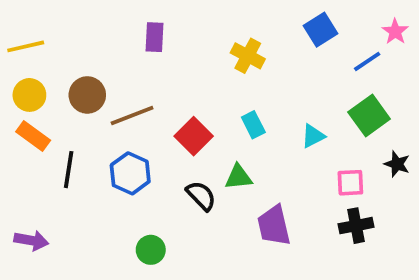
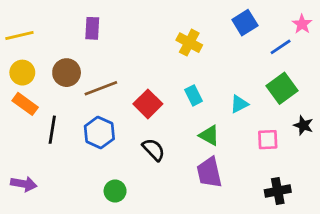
purple rectangle: (154, 37) -> (92, 28), moved
green triangle: (238, 177) -> (209, 135), moved, turned 35
black cross: (356, 226) -> (278, 191), moved

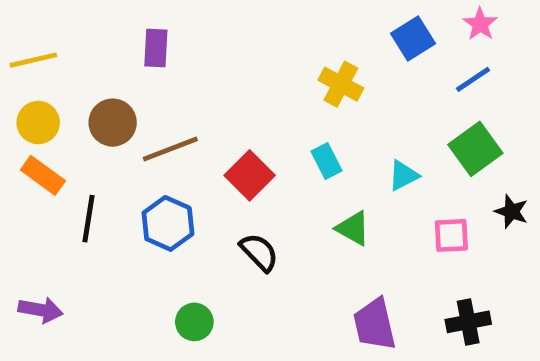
pink star: (302, 24) -> (480, 24), moved
yellow cross: (189, 43) -> (341, 84), moved
purple trapezoid: (209, 172) -> (375, 324), moved

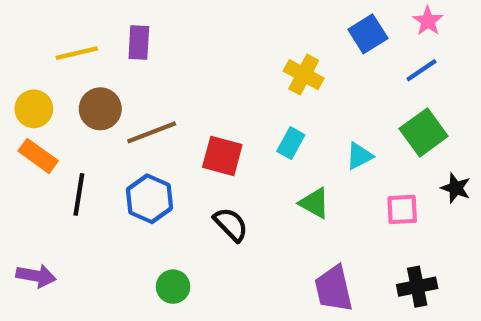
yellow line: (33, 60) -> (77, 53), moved
cyan rectangle: (326, 161) -> (291, 143), turned 56
red square: (250, 175) -> (222, 156), turned -30

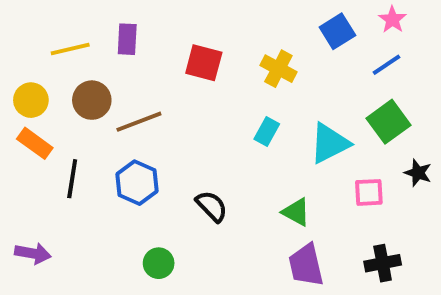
red square: (222, 156) -> (204, 63), moved
cyan triangle: (359, 156) -> (330, 143), size x1.6
green triangle: (314, 203) -> (296, 212), moved

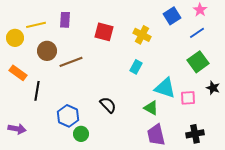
yellow circle: (31, 100) -> (15, 38), moved
cyan triangle: (330, 143) -> (165, 88), moved, turned 45
blue hexagon: (137, 183) -> (68, 116), moved

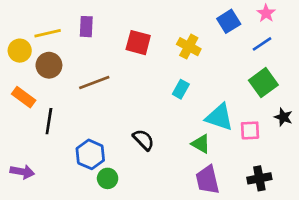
brown circle: (47, 51) -> (49, 65), moved

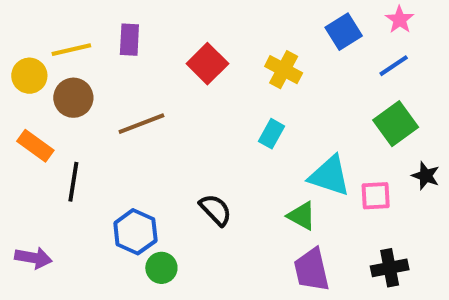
red square: (138, 43) -> (207, 64), turned 30

